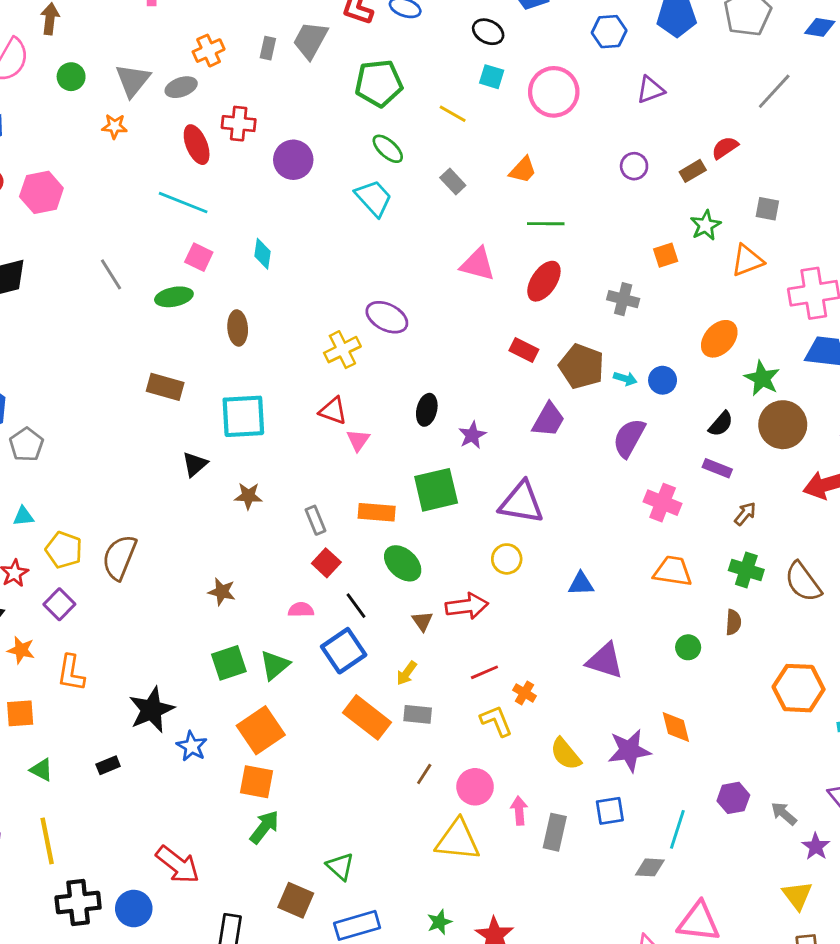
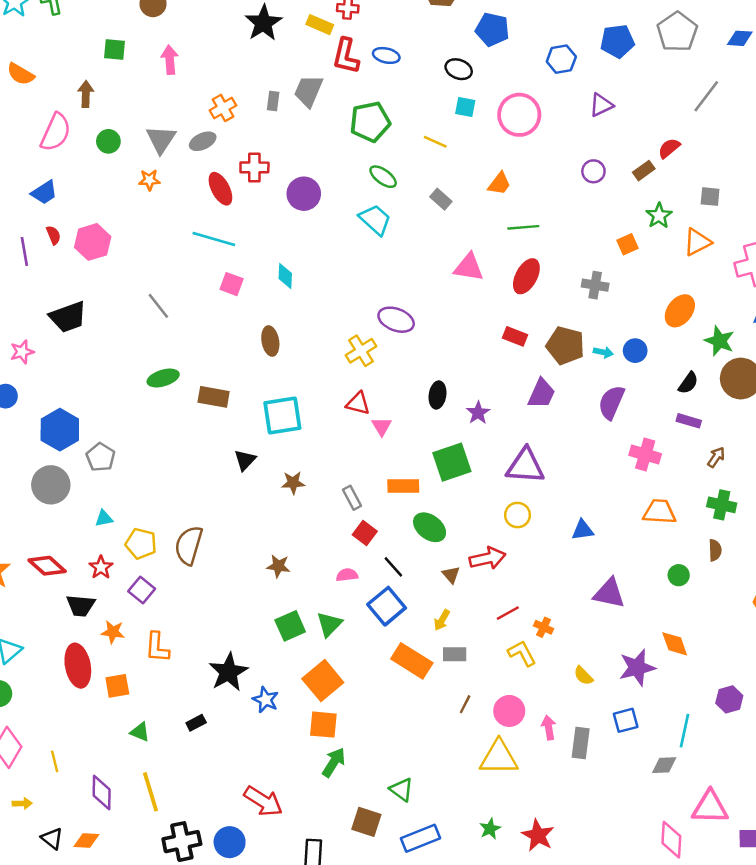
green ellipse: (174, 297) -> (163, 378), moved
yellow semicircle: (566, 754) -> (583, 676), size x0.7

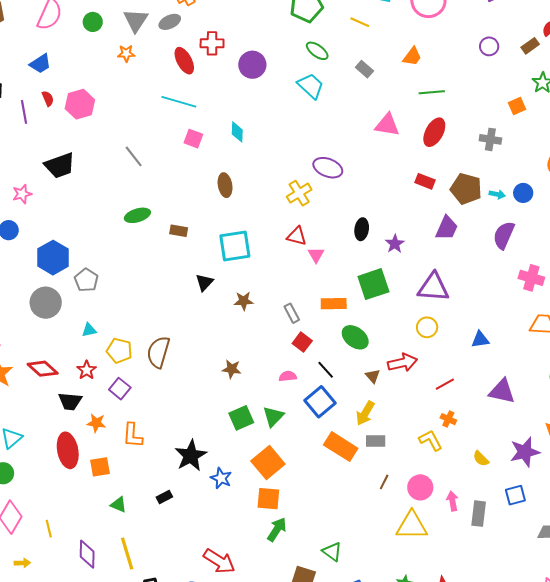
brown rectangle: (214, 397) -> (179, 231), size x0.7
red line: (508, 613) -> (445, 384), moved
yellow arrow: (442, 620) -> (365, 413), size x1.4

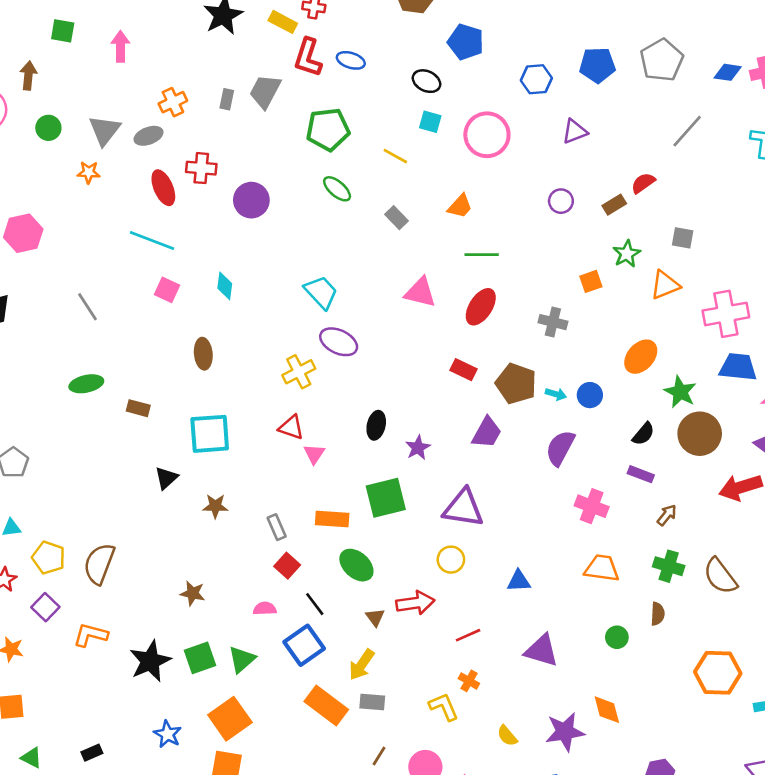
cyan trapezoid: (311, 86) -> (321, 292), moved
orange L-shape: (133, 435) -> (91, 635), moved, turned 96
black star: (191, 456) -> (150, 661), moved

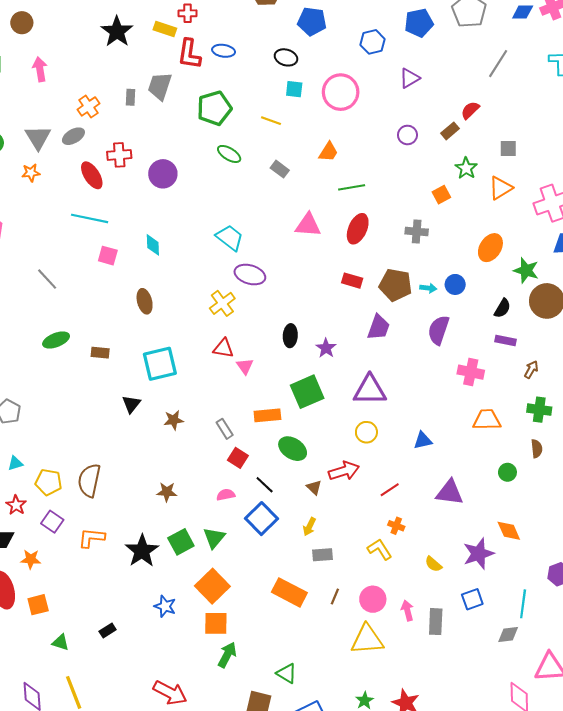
yellow arrow: (362, 665) -> (309, 527), size x0.7
orange rectangle: (326, 705) -> (289, 592), moved

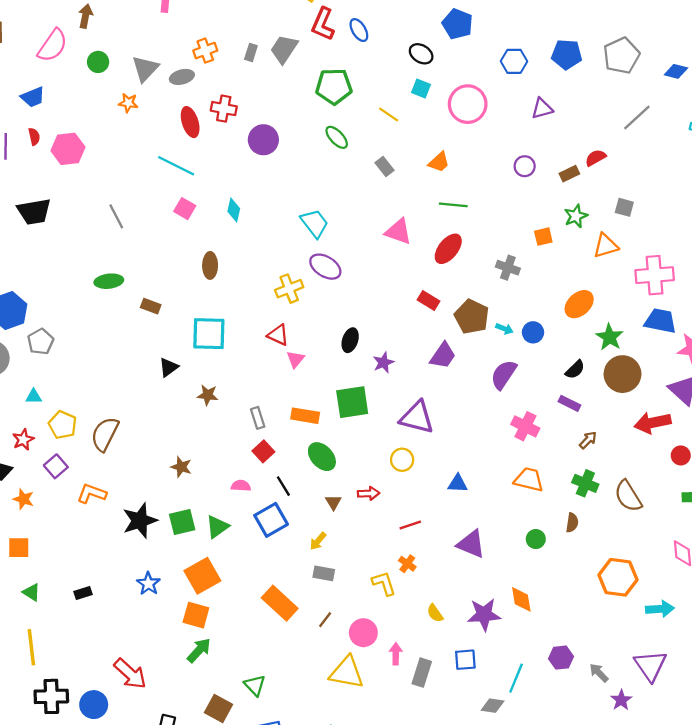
blue ellipse: (224, 51) -> (359, 30), turned 35
red arrow: (344, 471) -> (368, 493), size x0.7

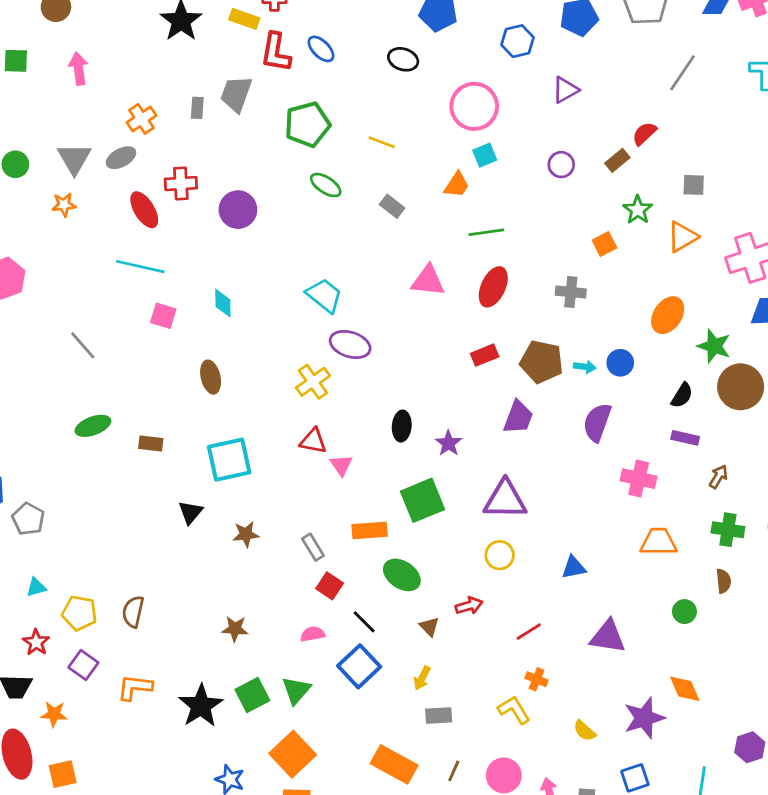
cyan square: (421, 89) -> (485, 155), moved, turned -30
red rectangle: (428, 300) -> (485, 355), turned -40
brown semicircle: (105, 434) -> (133, 612), size x0.7

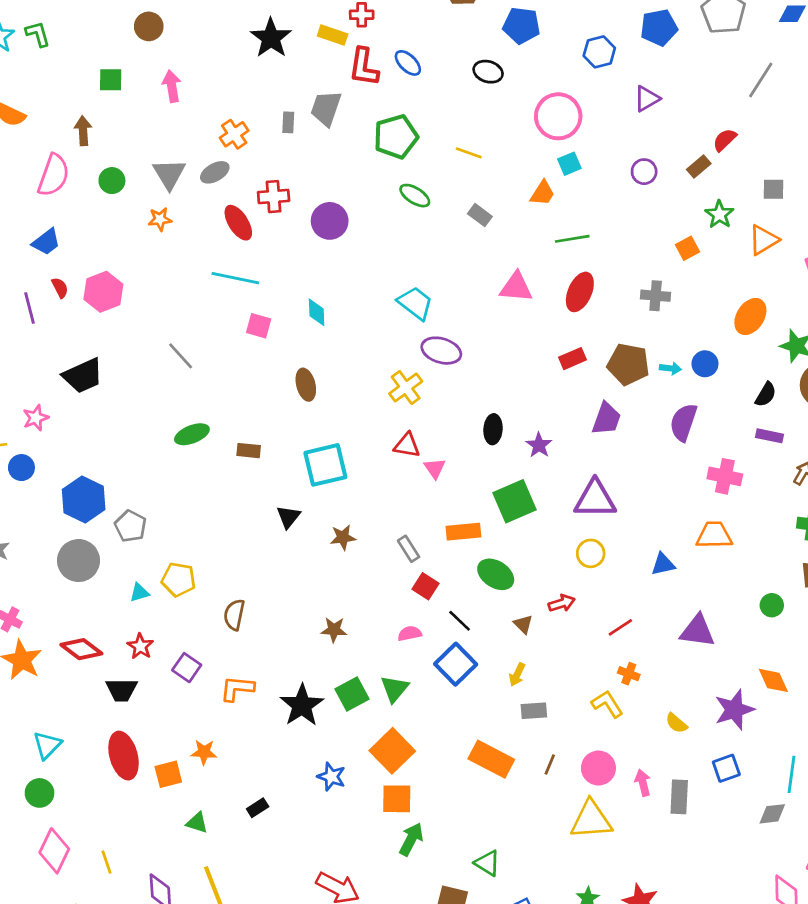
orange trapezoid: (659, 542) -> (714, 535), moved
yellow pentagon: (79, 613) -> (179, 580), moved
orange star: (54, 714) -> (204, 752), moved

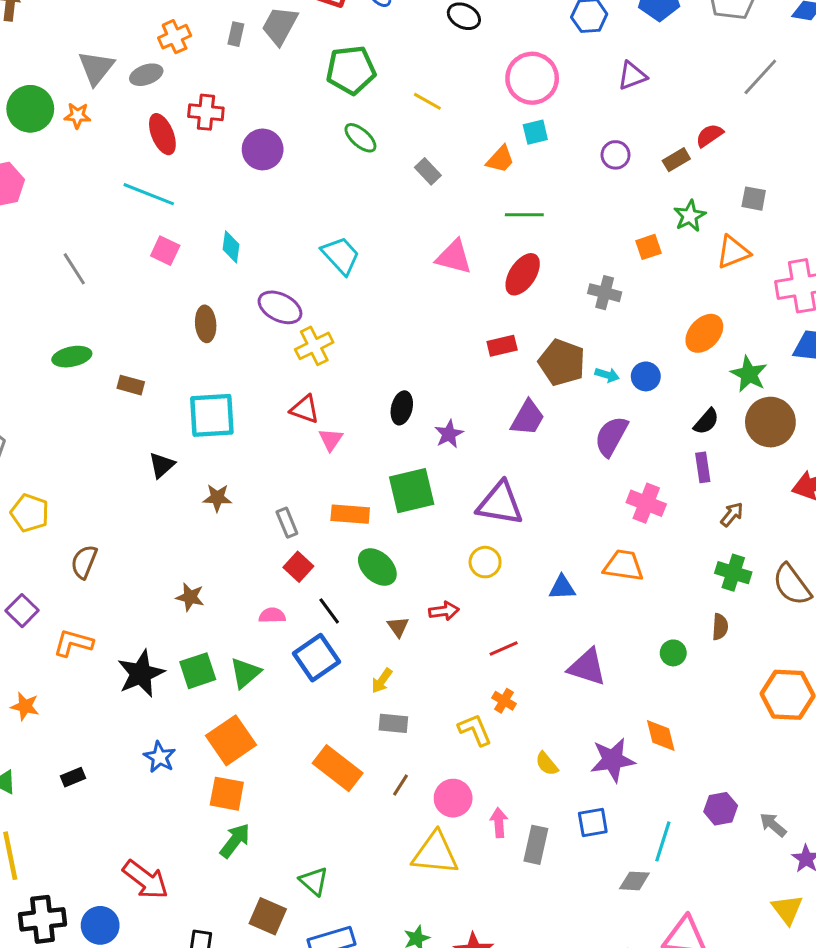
green circle: (112, 181) -> (30, 109), moved, size x1.6
purple ellipse: (441, 351) -> (280, 307), moved
purple rectangle: (770, 436) -> (703, 467), turned 60

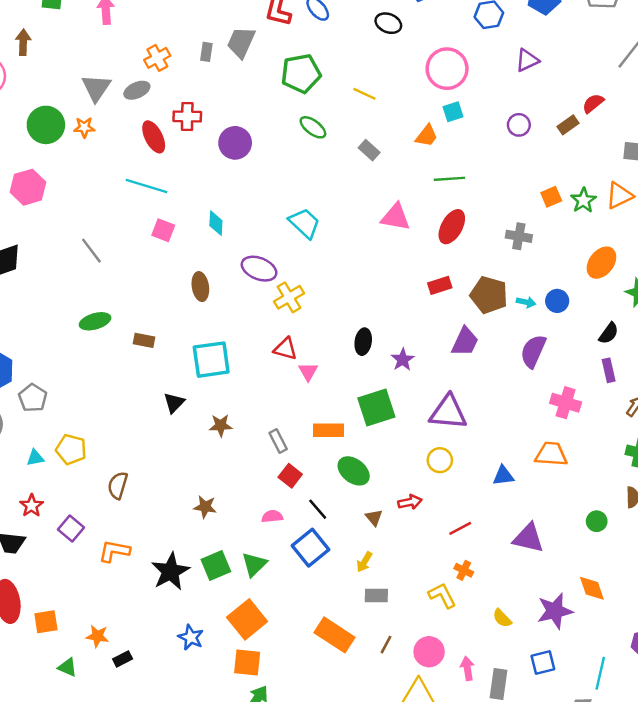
green star: (690, 216) -> (584, 200), moved
orange star: (25, 706) -> (97, 636), moved

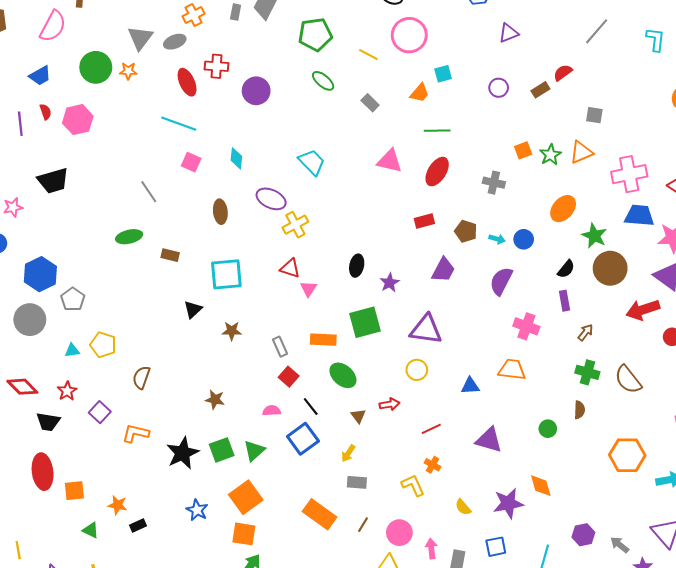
pink circle: (447, 69) -> (409, 35), moved
gray line: (91, 251) -> (149, 192), moved
brown pentagon: (489, 295) -> (466, 231), size x0.7

